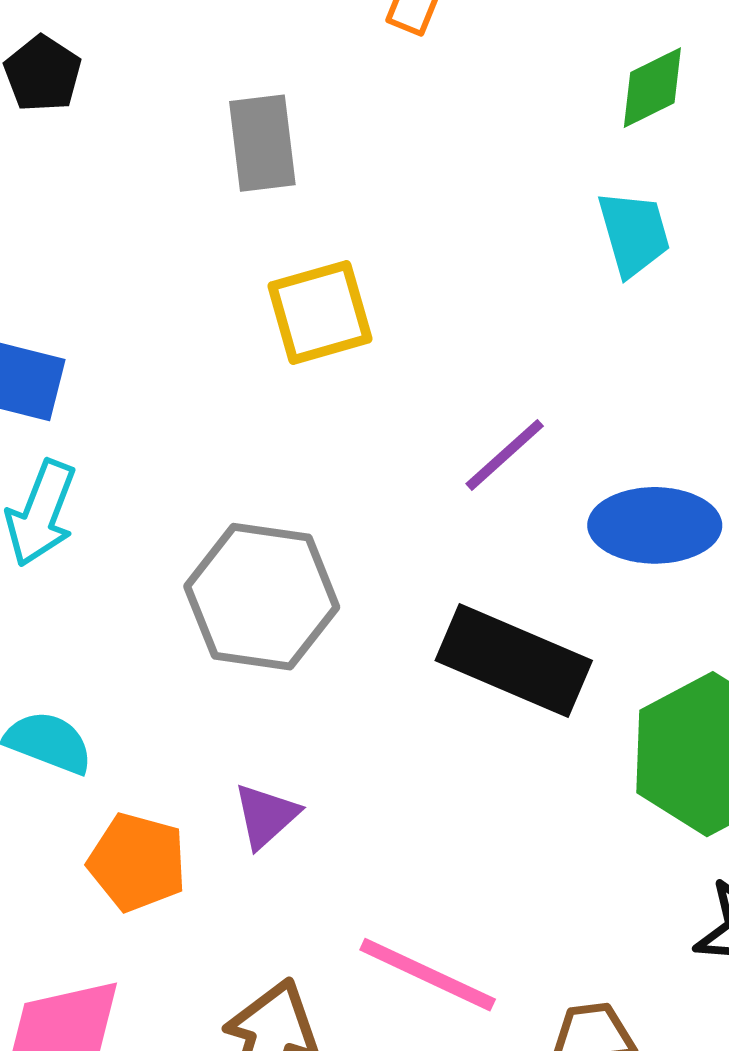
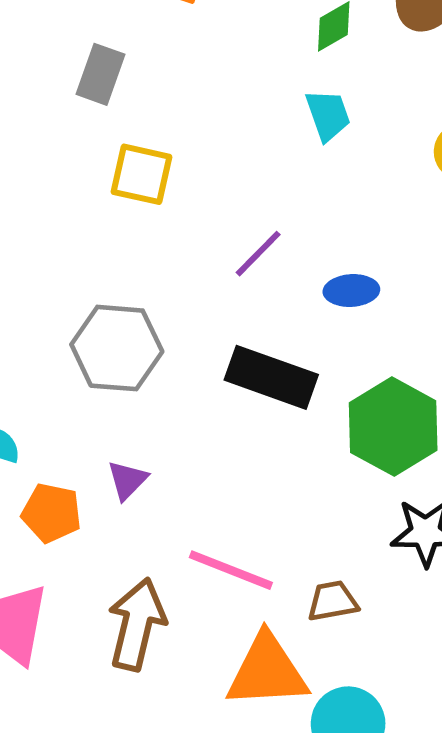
gray rectangle: (262, 143) -> (100, 74), turned 30
yellow square: (320, 312) -> (141, 174), turned 32
blue ellipse: (655, 525) -> (351, 291), size x0.7

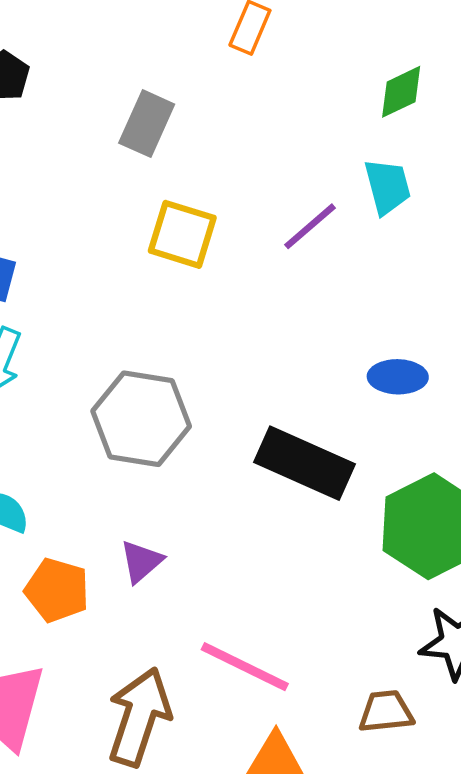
purple line: (258, 254) -> (310, 226), moved
brown trapezoid: (333, 601) -> (386, 712), moved

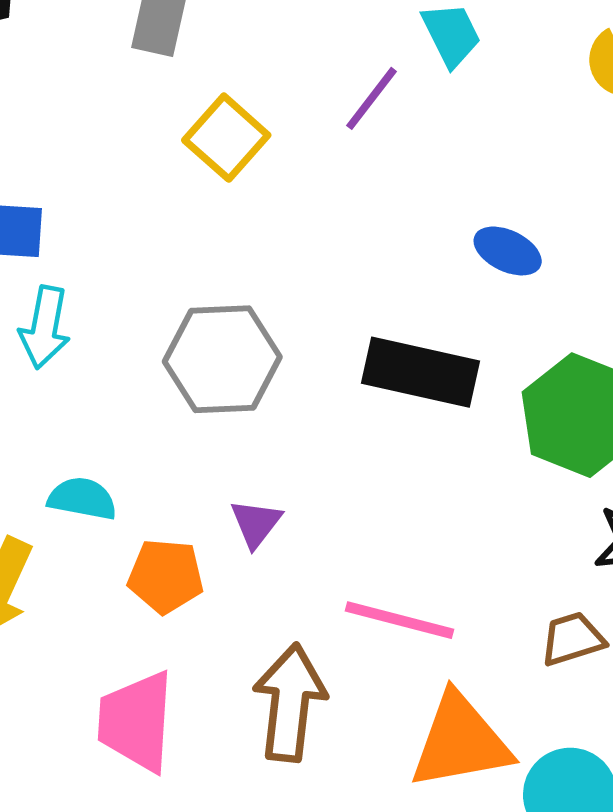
yellow square: (182, 234) -> (226, 138), turned 36
blue ellipse: (398, 377) -> (508, 251), turned 36

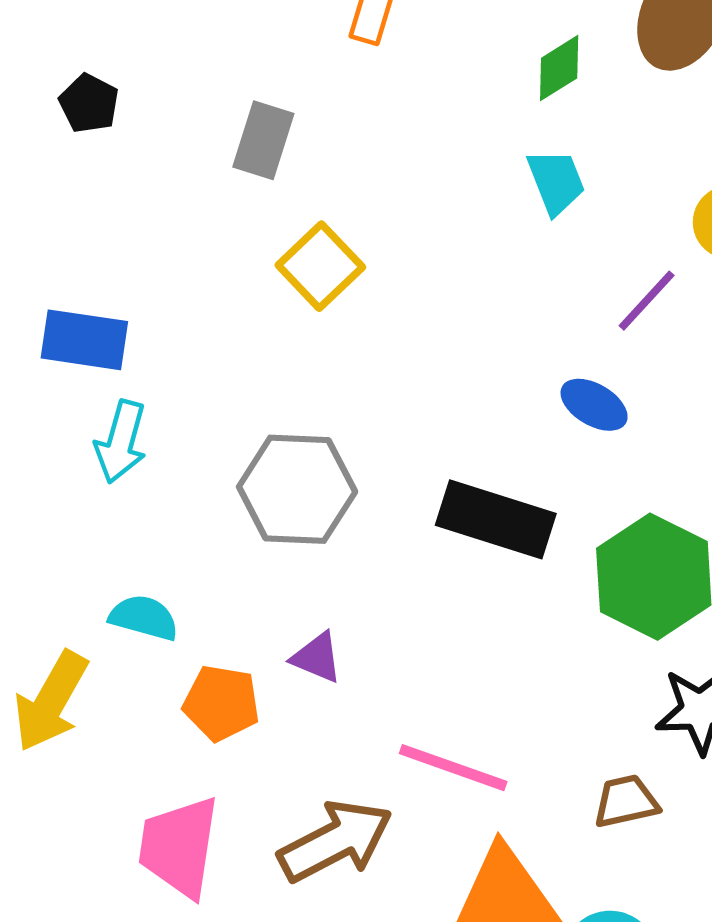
purple line: (371, 98) -> (647, 301), moved
purple triangle: (256, 523) -> (317, 658), turned -50
brown arrow: (290, 703) -> (335, 841), turned 51

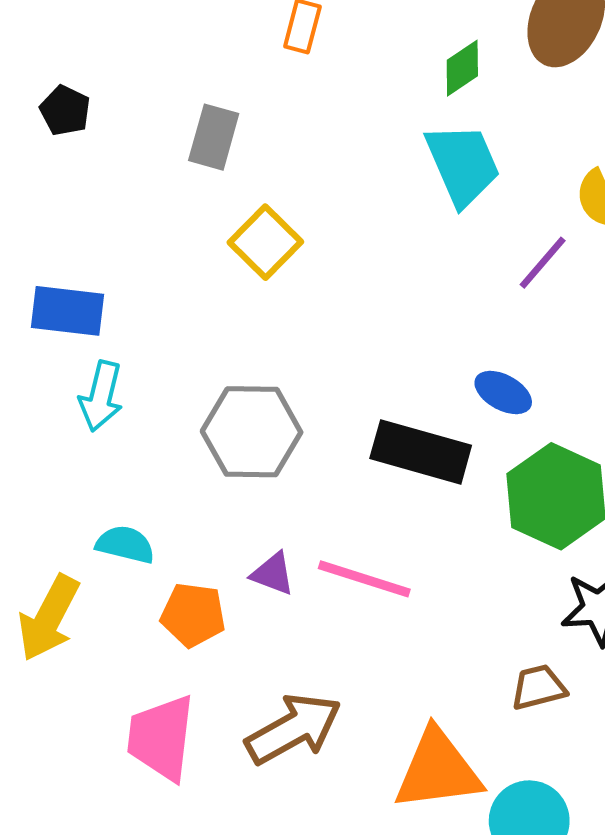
cyan trapezoid: (556, 182) -> (463, 164), size x1.5
blue ellipse: (594, 405) -> (503, 393), moved
pink line: (453, 768) -> (364, 579), moved

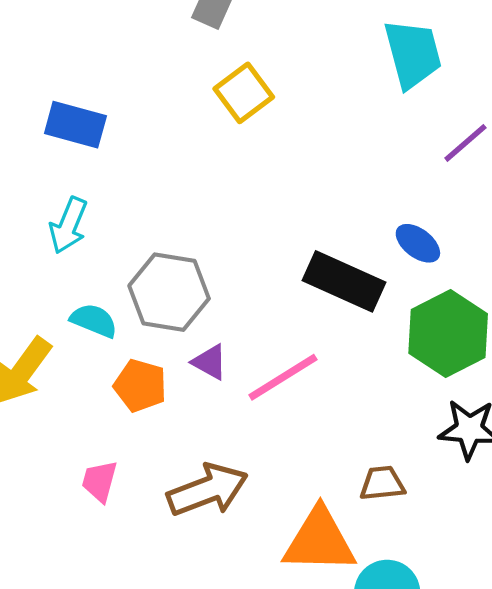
cyan arrow: (101, 396) -> (68, 225), moved
gray hexagon: (252, 432) -> (169, 292), moved
pink line: (364, 579) -> (283, 377), turned -58
brown trapezoid: (538, 687) -> (382, 483), moved
pink trapezoid: (161, 738) -> (100, 481), size x0.6

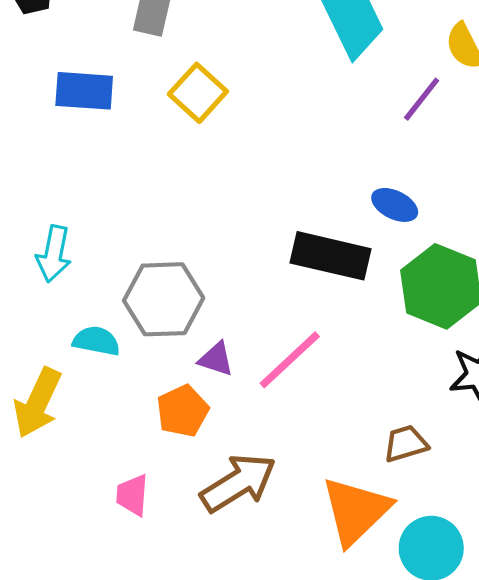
blue rectangle: (75, 125) -> (84, 91), moved
orange pentagon: (140, 386) -> (182, 411), moved, turned -30
orange triangle: (319, 541) -> (356, 511), turned -34

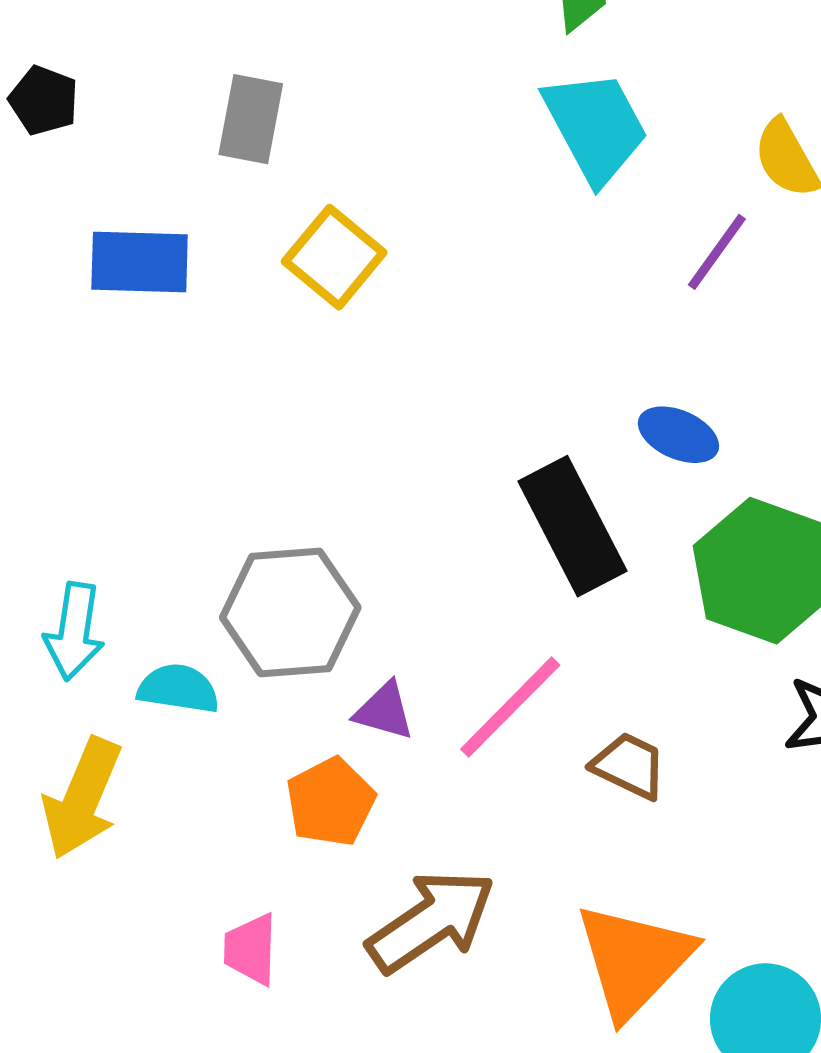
cyan arrow: (54, 254) -> (74, 631), moved
black rectangle: (330, 256) -> (572, 526), turned 52
brown trapezoid: (406, 444) -> (629, 766), moved, turned 45

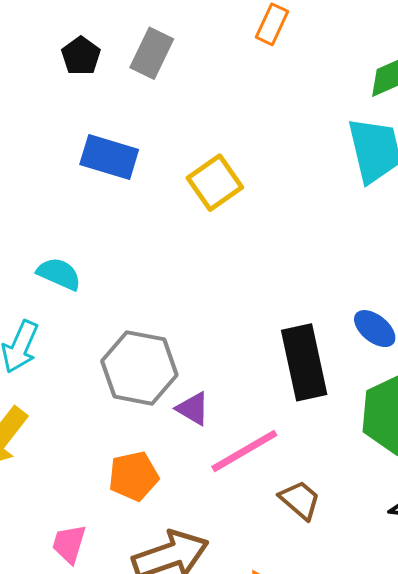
gray rectangle: (251, 119) -> (152, 53), moved
cyan semicircle: (178, 689) -> (59, 274), moved
purple triangle: (384, 711) -> (193, 409), moved

